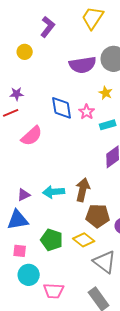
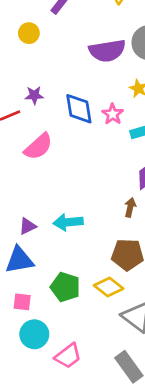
purple star: (17, 94) -> (34, 95), moved
brown arrow: (83, 190) -> (130, 207), moved, size x0.6
pink trapezoid: (54, 291) -> (68, 356), turned -40

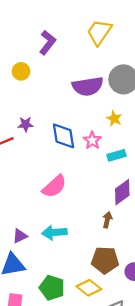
pink semicircle: (38, 147) -> (54, 186), moved

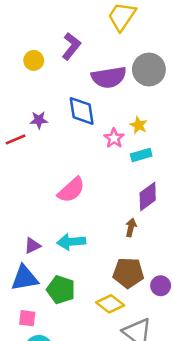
purple L-shape: (47, 43) -> (71, 46), moved
yellow star: (114, 119) -> (139, 125), moved
blue diamond: (64, 136) -> (82, 111), moved
green pentagon: (52, 288) -> (61, 290), moved

